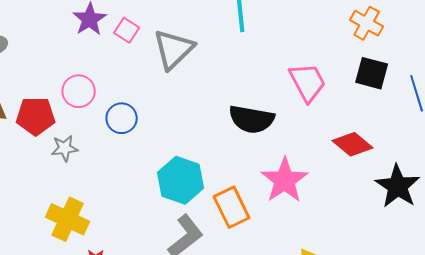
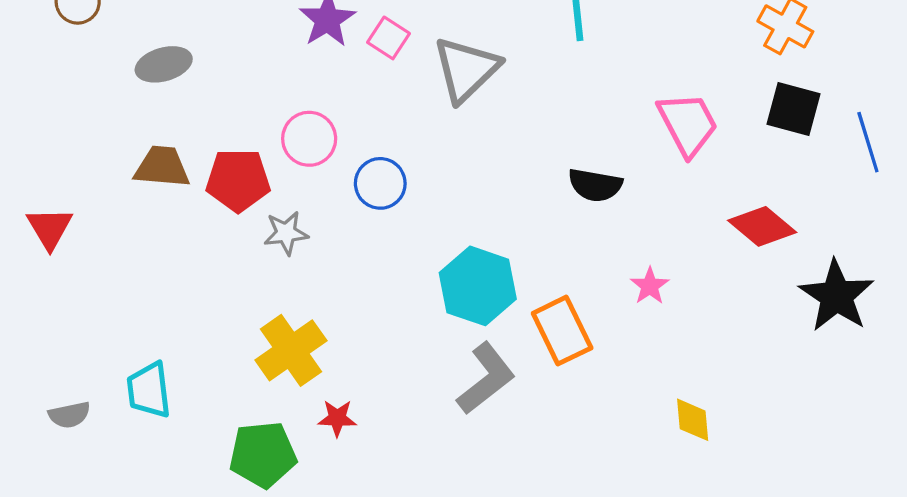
black semicircle: (252, 119) -> (595, 185), size x0.7
pink star: (285, 180) -> (650, 286), size x0.5
yellow cross: (68, 219) -> (291, 350), turned 30

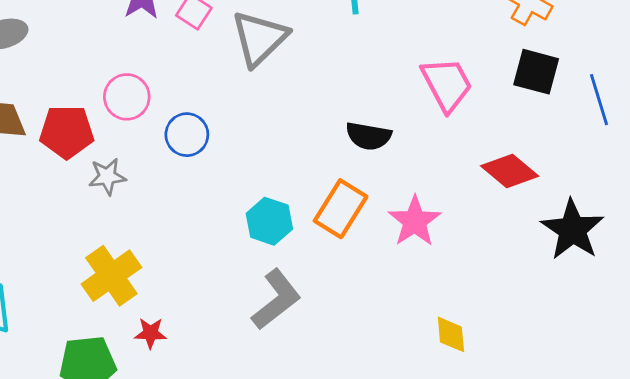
cyan hexagon: (478, 286) -> (269, 221), size x0.7
pink star: (650, 286) -> (415, 221), size x1.6
orange rectangle: (562, 331) -> (341, 209), moved, turned 58

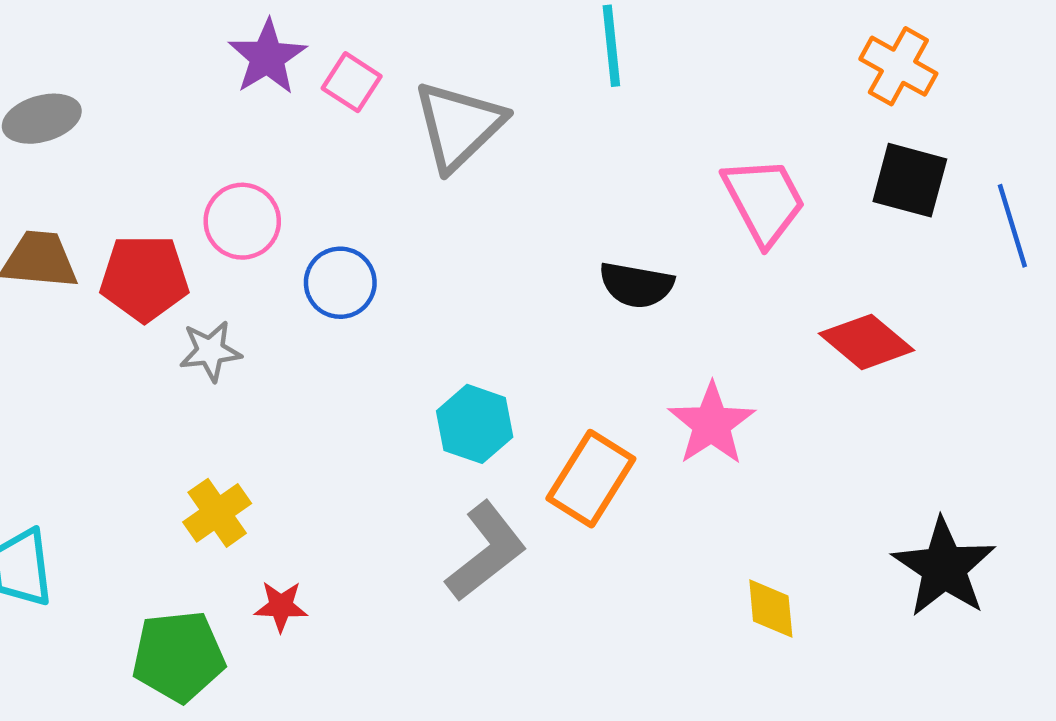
orange rectangle: (341, 209) -> (591, 479), moved
black star: (572, 230) -> (944, 567), moved
yellow cross: (111, 276) -> (217, 513), size x0.7

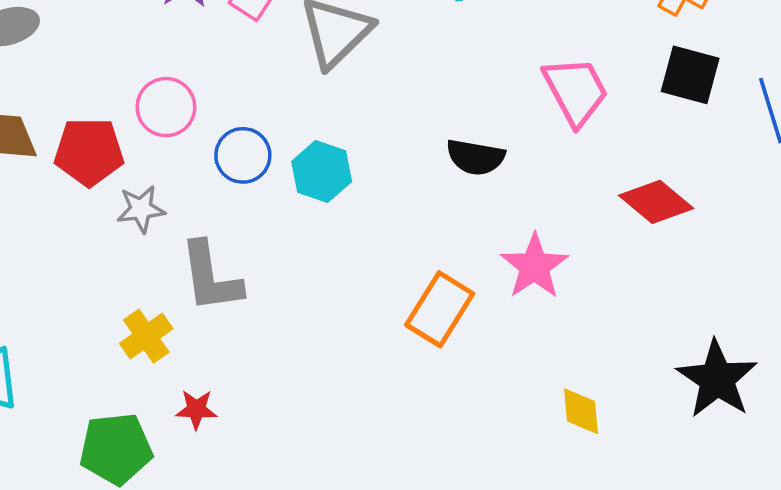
cyan hexagon: (475, 424) -> (322, 171), moved
gray L-shape: (486, 552) -> (211, 277), moved, turned 120

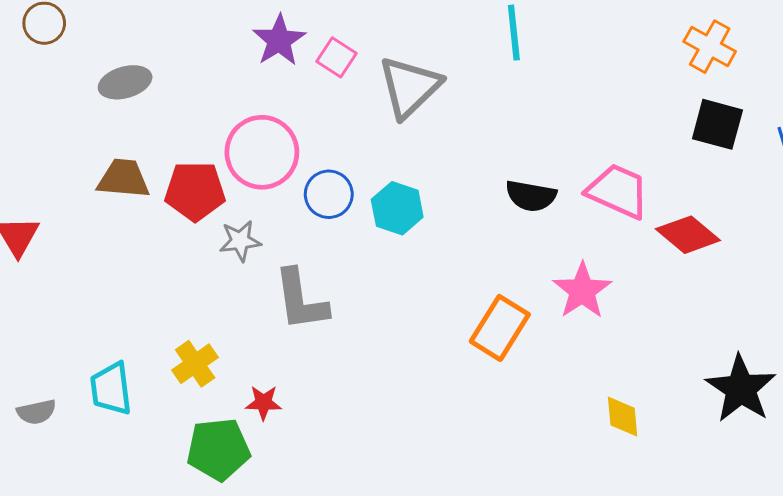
pink trapezoid: (576, 91) -> (618, 191), moved, turned -38
pink circle: (166, 107) -> (262, 152), size x1.4
yellow cross: (146, 336) -> (195, 364), moved
red star: (196, 409) -> (263, 403), moved

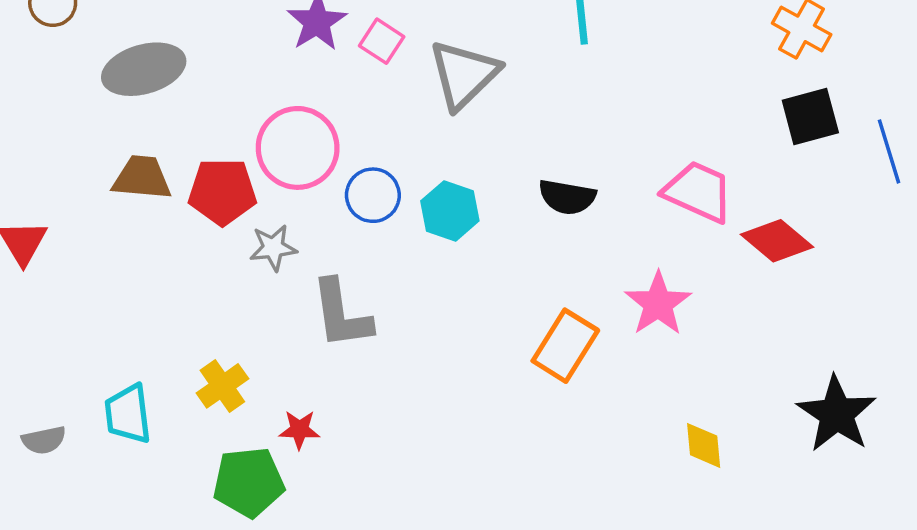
gray ellipse: (125, 82) -> (144, 69), size x1.4
black square: (717, 124) -> (810, 116), turned -30
black semicircle: (531, 196) -> (567, 197), moved

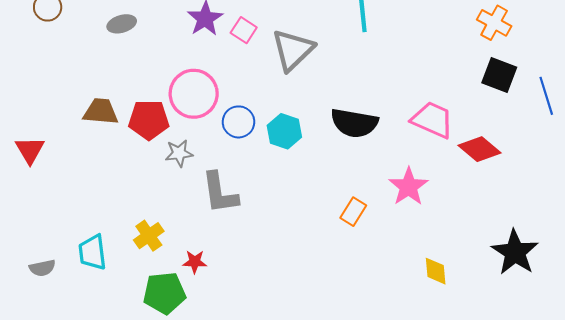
gray ellipse: (144, 69) -> (122, 24), moved, size x0.6
black square: (810, 116) -> (499, 75), turned 36
black semicircle: (567, 197) -> (354, 123), size x1.4
orange rectangle: (565, 346) -> (353, 212), size x0.7

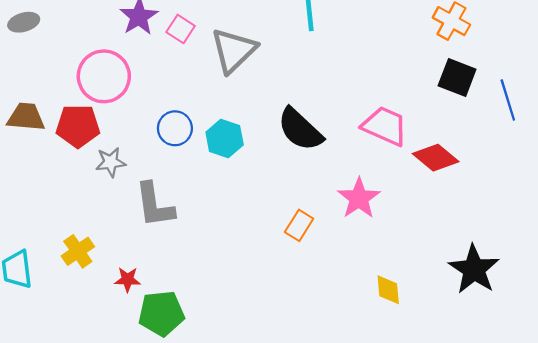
gray ellipse: (122, 24) -> (24, 22), moved
pink circle: (194, 94) -> (104, 76), moved
black semicircle: (354, 123) -> (300, 129), turned 33
green pentagon: (164, 293) -> (161, 313), moved

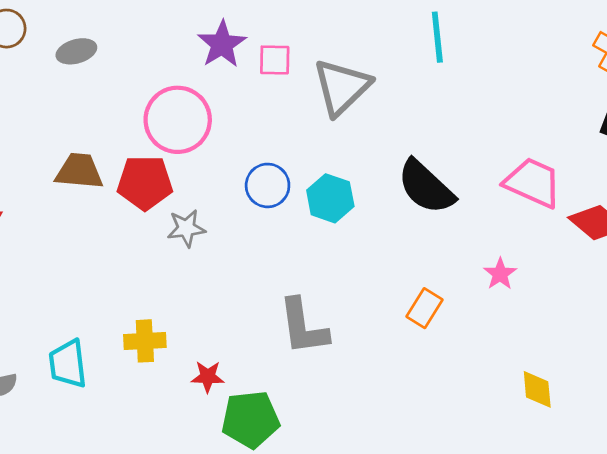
pink square: (181, 29) -> (275, 60), turned -32
pink star: (359, 198) -> (500, 274), size x0.6
gray L-shape: (155, 205) -> (303, 327), moved
yellow cross: (78, 251) -> (145, 341), turned 32

